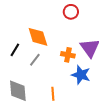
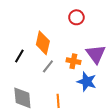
orange diamond: (38, 37) -> (43, 43), turned 30
gray line: (35, 60) -> (48, 66), moved

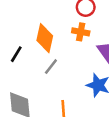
orange cross: (73, 61) -> (81, 32), moved

